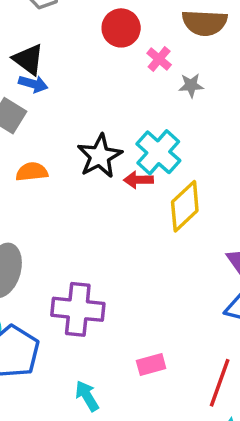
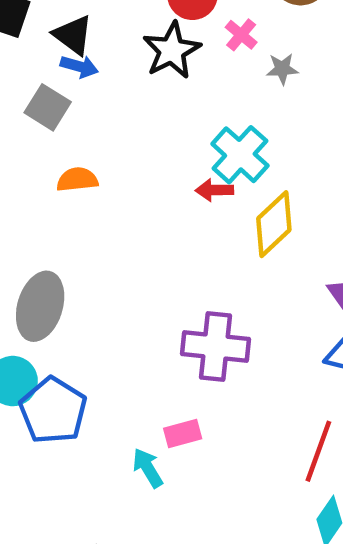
black star: (100, 156) -> (172, 50), moved
purple cross: (78, 309) -> (216, 347), moved
pink rectangle: (151, 365) -> (183, 434), moved

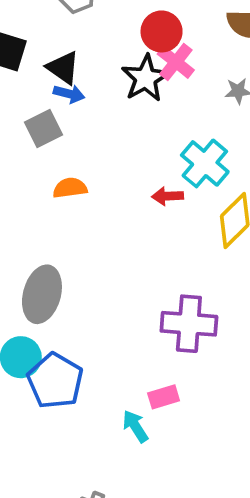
pink cross: (241, 35) -> (176, 62), moved, size x1.4
gray square: (48, 107) -> (44, 128), turned 33
red arrow: (214, 190) -> (167, 196), moved

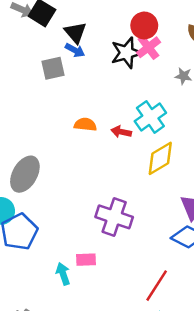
orange semicircle: (70, 188) -> (85, 124), moved

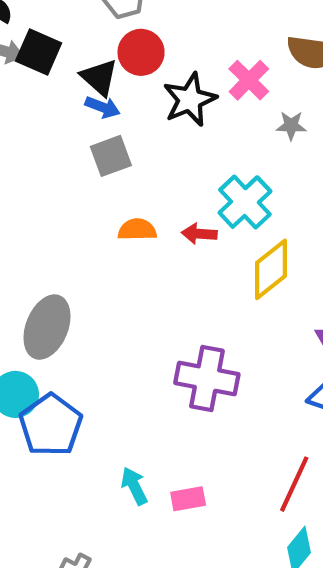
red circle: (144, 25) -> (141, 52), moved
pink cross: (148, 47) -> (249, 80), moved
gray square: (53, 68) -> (111, 156), moved
pink rectangle: (86, 260) -> (188, 499), moved

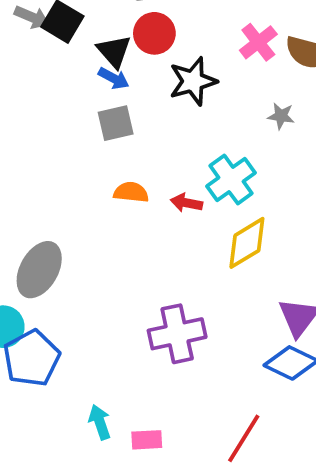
pink cross: (249, 80) -> (258, 42), moved
purple cross: (207, 379) -> (177, 334), turned -30

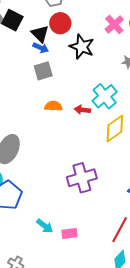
black star: (193, 81) -> (82, 47), turned -30
cyan arrow: (100, 422) -> (45, 226), turned 150

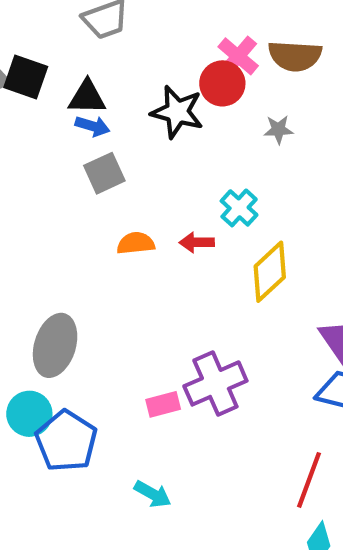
red circle: (60, 23) -> (222, 83), moved
black triangle: (40, 34) -> (87, 97), turned -36
cyan cross: (105, 96) -> (239, 208), size x0.7
pink rectangle: (70, 233) -> (163, 404), moved

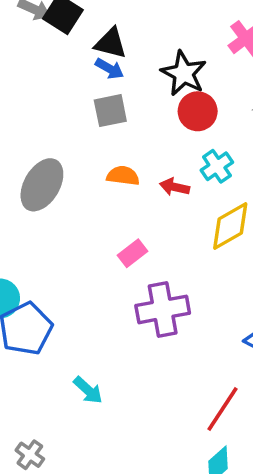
red circle: (222, 83) -> (198, 111), moved
gray ellipse: (55, 345) -> (42, 185), moved
pink rectangle: (163, 404) -> (133, 253), moved, turned -36

